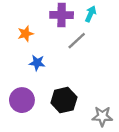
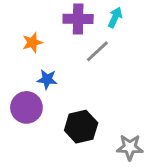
purple circle: (22, 100) -> (26, 107), moved

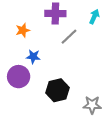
cyan arrow: (115, 17) -> (94, 17), moved

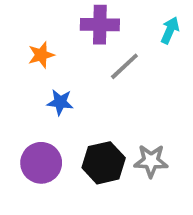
purple circle: (19, 77) -> (41, 163), moved
gray star: (92, 105) -> (151, 161), moved

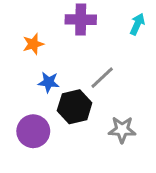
gray line: (124, 66) -> (102, 78), moved
black hexagon: (104, 163) -> (75, 107), moved

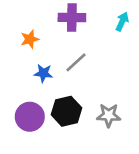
gray line: (102, 78) -> (76, 62), moved
black hexagon: (75, 107) -> (66, 111), moved

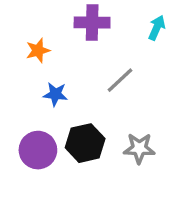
gray line: (76, 62) -> (120, 80), moved

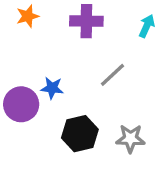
orange star: (38, 50) -> (28, 16), moved
purple circle: (38, 150) -> (21, 104), moved

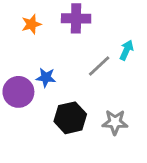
orange star: (28, 16) -> (31, 24), moved
cyan arrow: (147, 26) -> (126, 50), moved

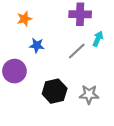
purple cross: (76, 18) -> (80, 14), moved
blue star: (46, 77) -> (37, 45), moved

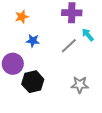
cyan arrow: (98, 39) -> (88, 35), turned -64
black hexagon: (55, 91) -> (33, 82), moved

